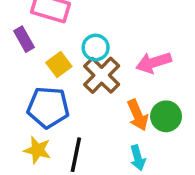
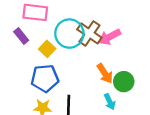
cyan circle: (96, 47) -> (69, 34), size x1.6
brown cross: (102, 75) -> (89, 33), moved
green circle: (166, 116) -> (124, 82), moved

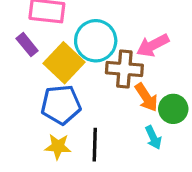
brown cross: (89, 33) -> (124, 69), moved, turned -30
yellow square: (47, 49) -> (64, 63), size x1.6

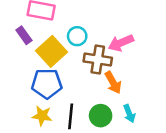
cyan circle: (96, 41) -> (77, 36), size x0.6
green circle: (173, 109) -> (101, 116), moved
cyan arrow: (153, 138) -> (129, 114), moved

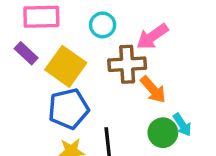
cyan circle: (77, 36) -> (103, 25), moved
green circle: (101, 116) -> (163, 133), moved

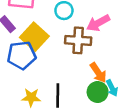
orange arrow: (153, 90) -> (98, 73), moved
blue pentagon: (69, 109) -> (22, 55), moved

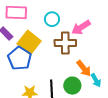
blue pentagon: (22, 55) -> (20, 58), turned -30
green circle: (98, 92) -> (72, 86), moved

